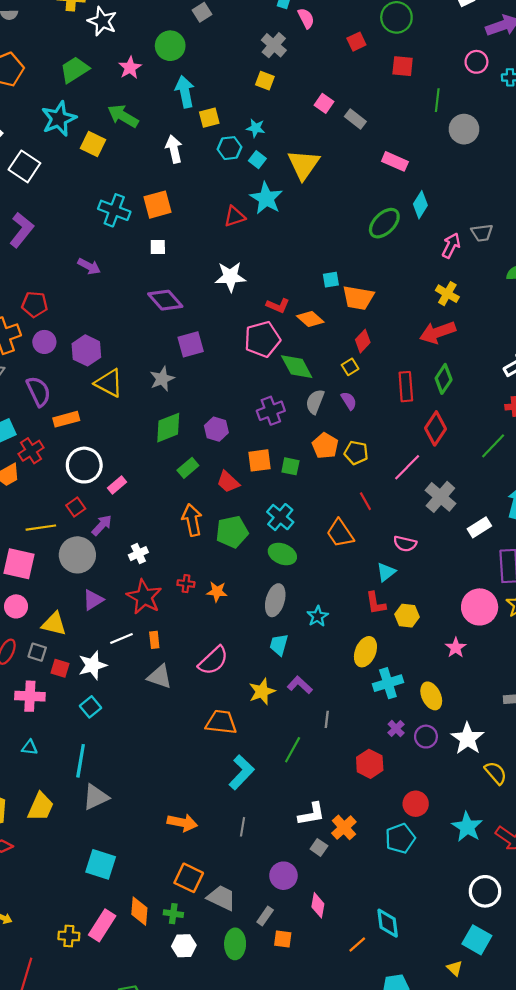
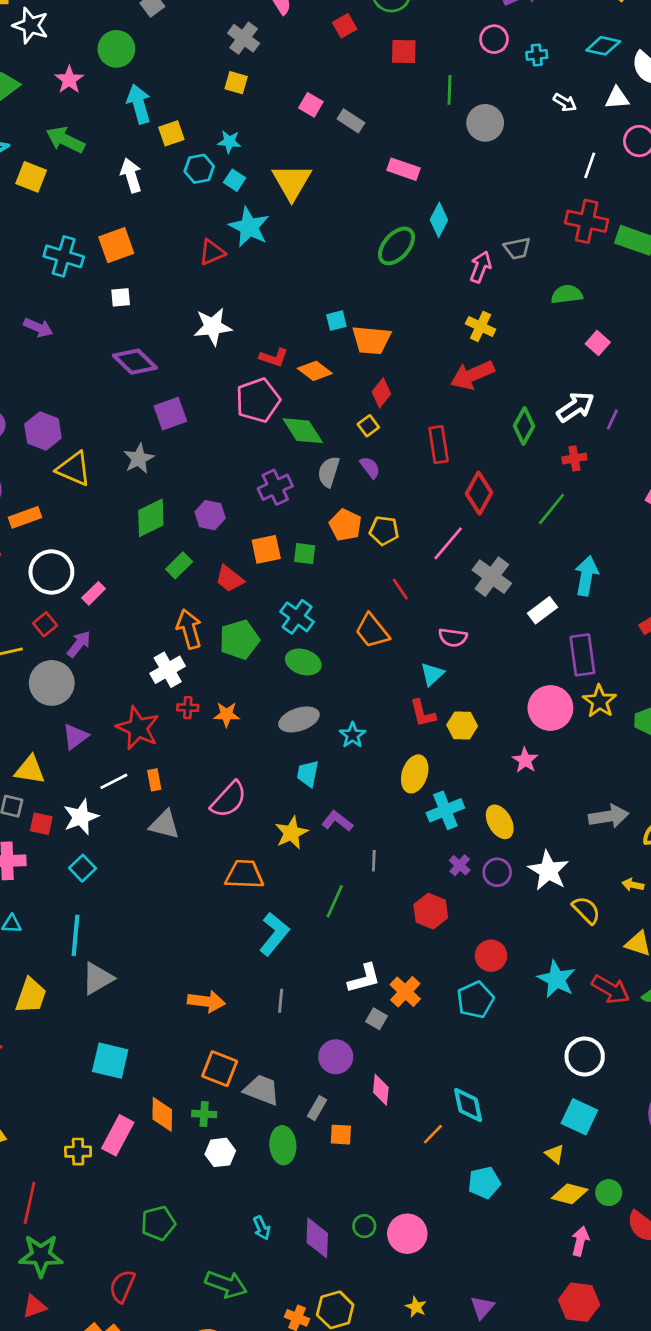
green diamond: (444, 379) -> (524, 426), moved
white cross: (138, 554) -> (168, 670), moved, size x1.4
gray ellipse: (275, 600) -> (299, 719), turned 60

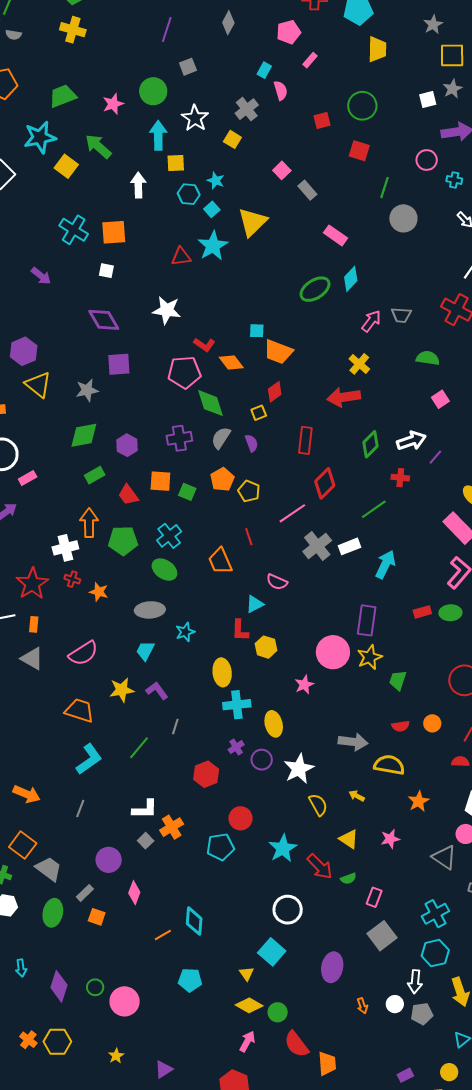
white star: (31, 25) -> (195, 118), moved
white rectangle: (542, 610) -> (349, 546), moved
yellow ellipse: (415, 774) -> (222, 672), turned -40

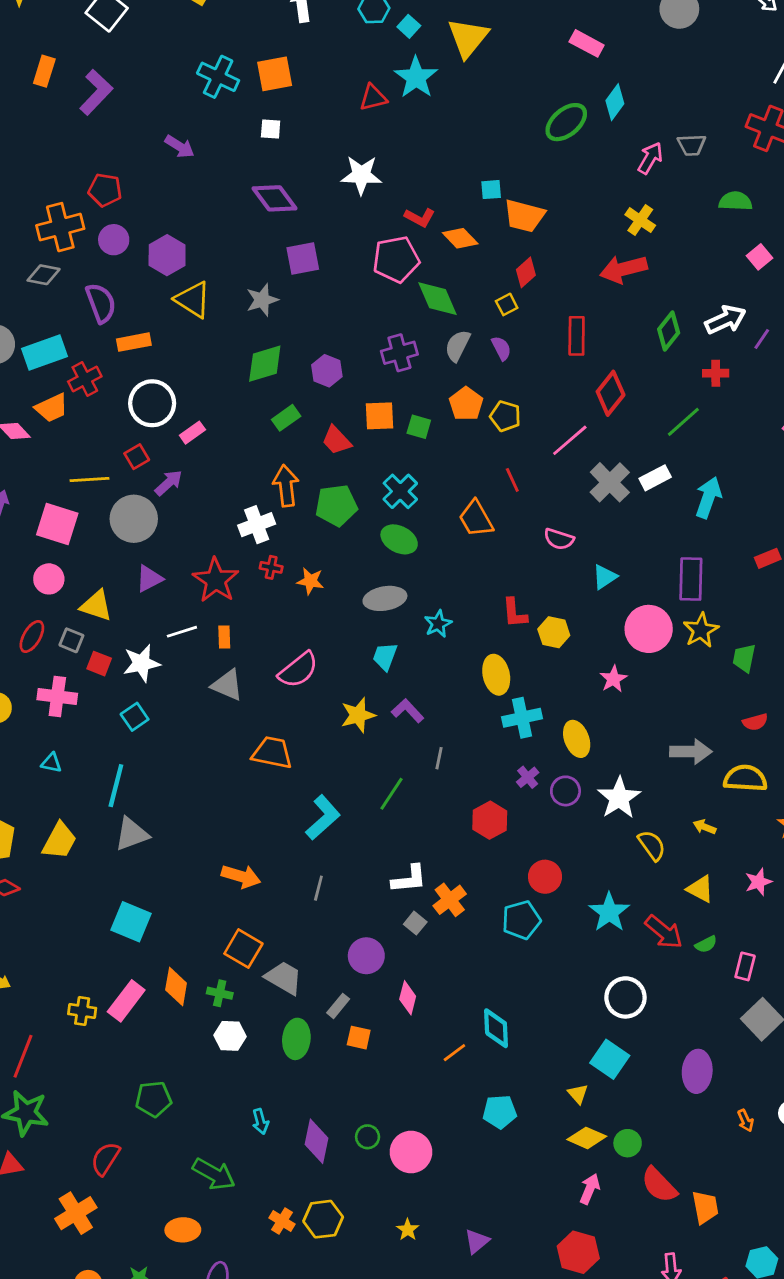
cyan triangle: (255, 604) -> (605, 577), moved
orange trapezoid: (80, 710) -> (272, 753), moved

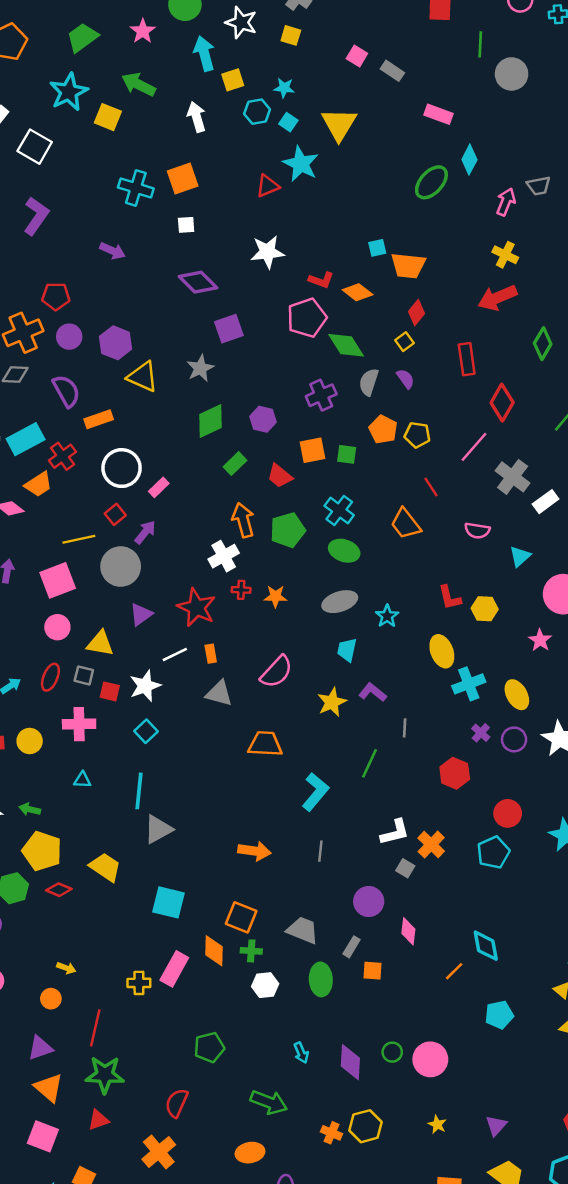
white rectangle: (655, 478) -> (546, 502), moved
pink square: (57, 524) -> (58, 580), turned -30
yellow trapezoid: (59, 841) -> (105, 867), moved, turned -76
orange square: (243, 949) -> (241, 917), moved

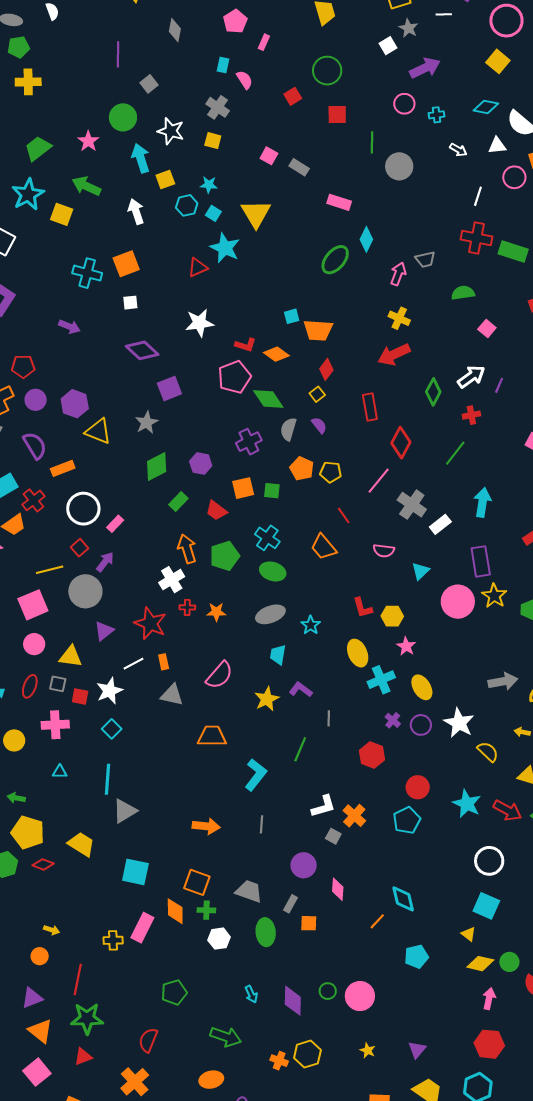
pink star: (540, 640) -> (406, 646), moved
pink square: (43, 1136) -> (37, 1072), turned 32

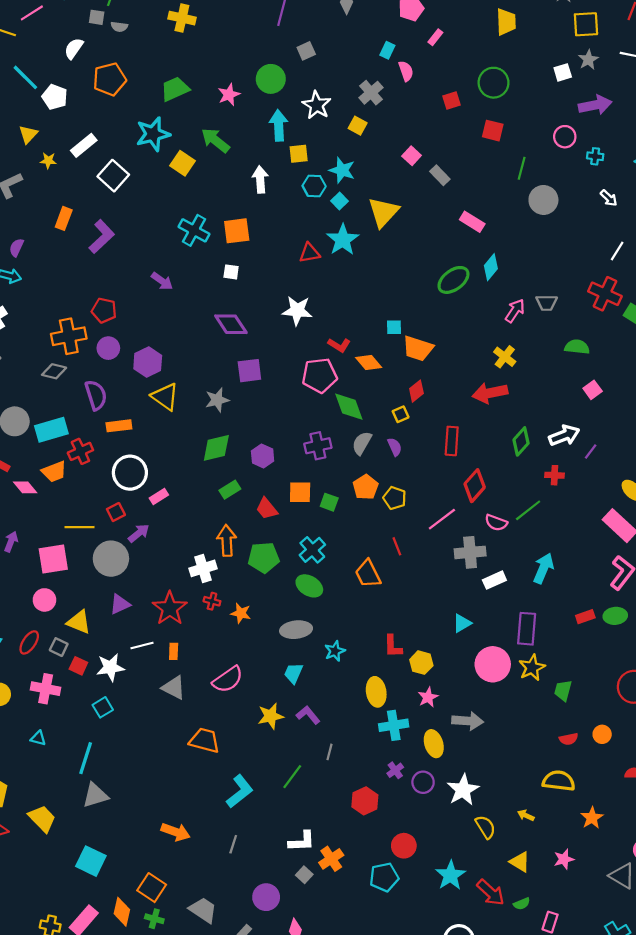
cyan star: (209, 185) -> (342, 170), size x1.4
gray cross: (412, 505) -> (470, 552), turned 36
pink semicircle: (384, 551) -> (496, 523), moved
gray arrow: (503, 681) -> (468, 721), moved

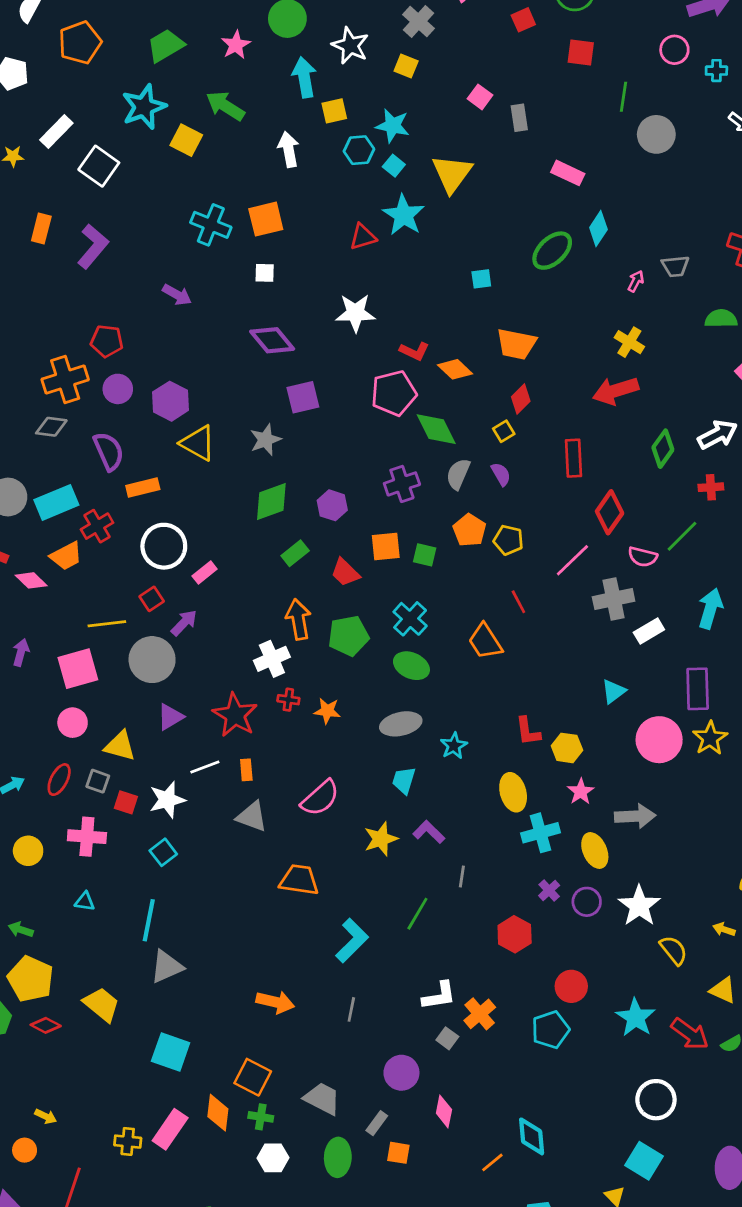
gray rectangle: (440, 175) -> (519, 118), turned 42
pink arrow: (515, 311) -> (636, 281), size x0.7
cyan square: (394, 327) -> (481, 279), moved

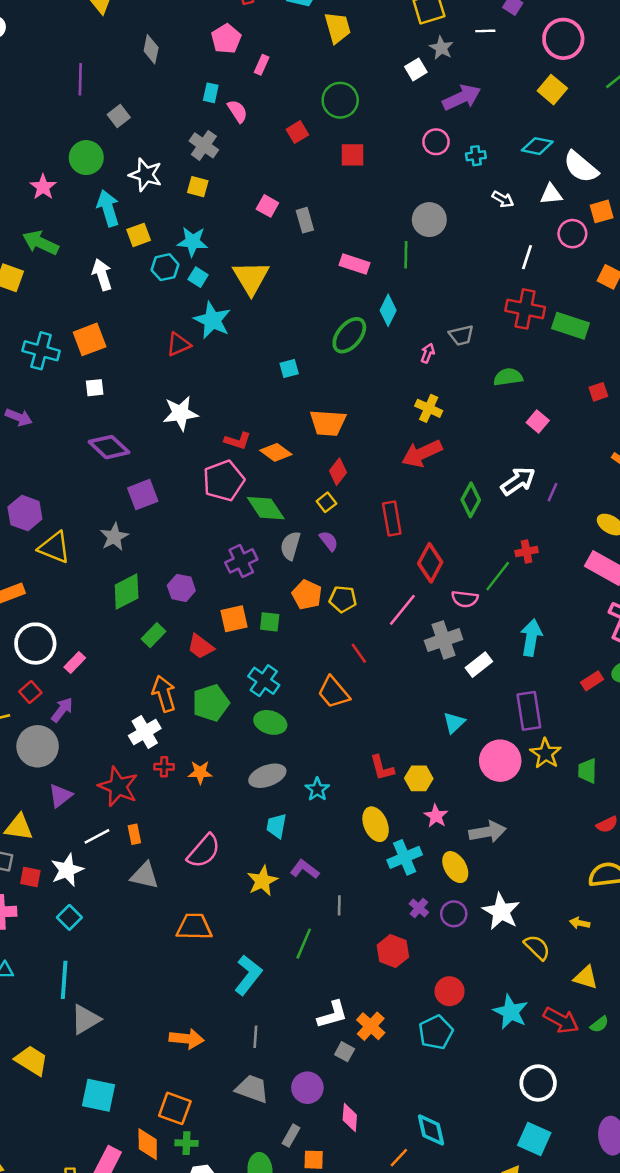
green line: (623, 97) -> (406, 255), moved
red cross: (711, 487) -> (527, 551), moved
gray trapezoid: (322, 1099) -> (252, 1089), moved

